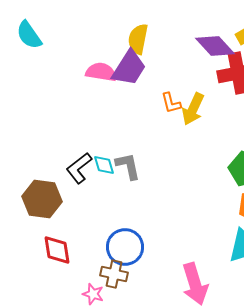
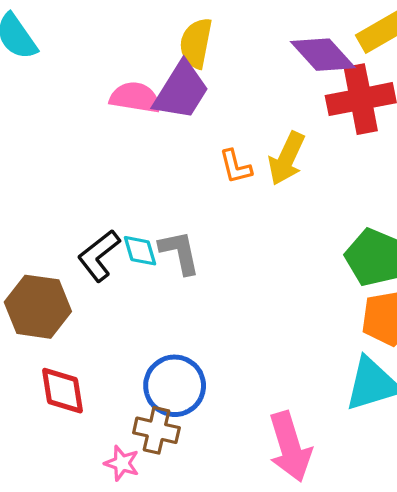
orange L-shape: (171, 103) -> (236, 167), moved

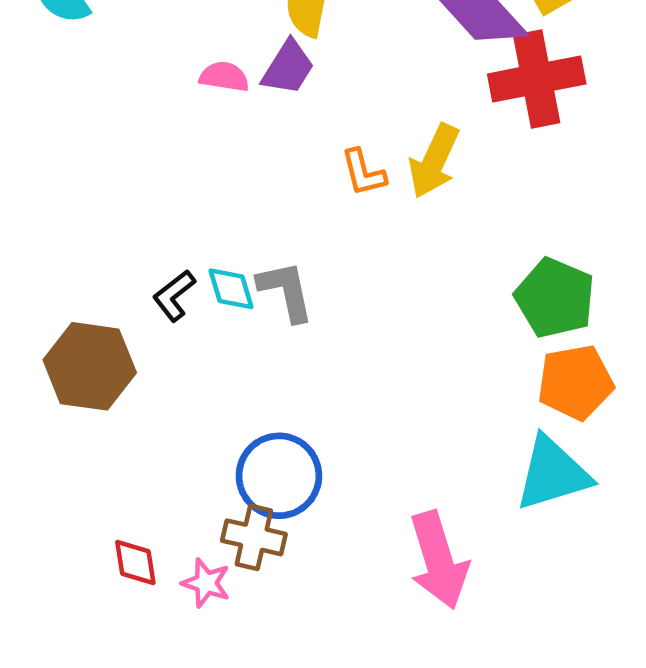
purple trapezoid: (181, 91) -> (288, 68), size x0.7
pink semicircle: (135, 97) -> (224, 77), size x0.7
black L-shape: (99, 256) -> (174, 296), size x0.7
red diamond: (63, 391) -> (135, 562), moved, size x0.7

